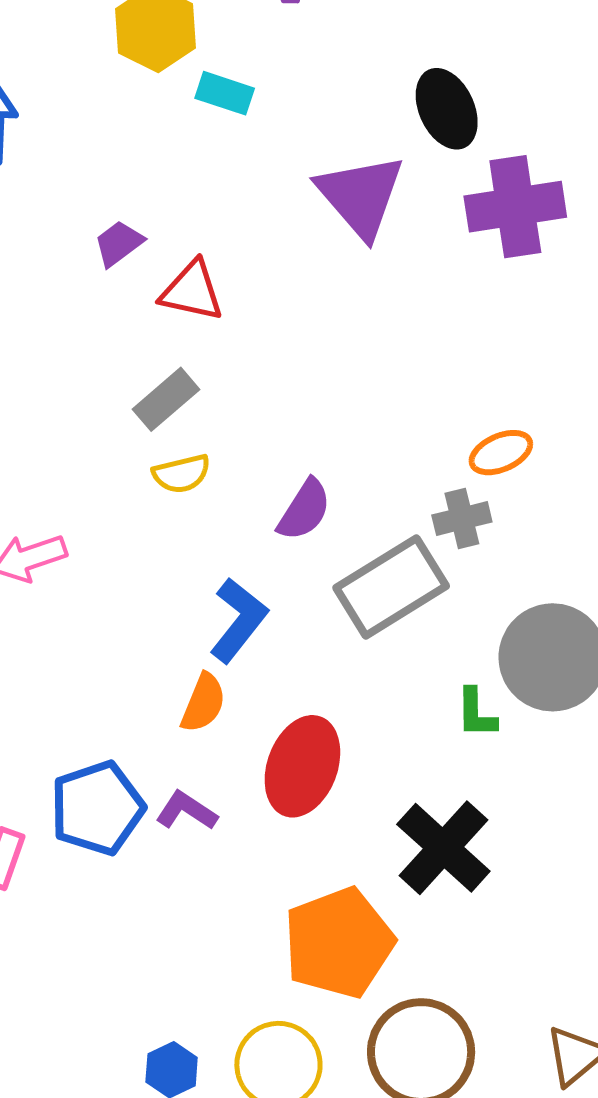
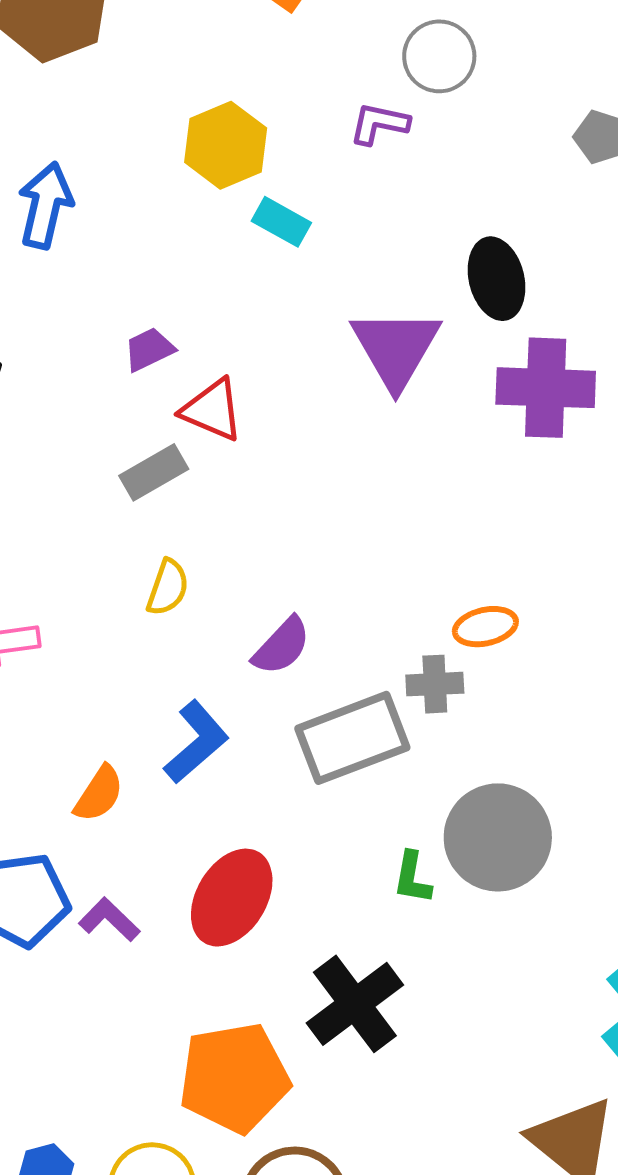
gray rectangle: (166, 399) -> (154, 472), moved
yellow semicircle: (182, 474) -> (168, 587), turned -68
orange semicircle: (203, 703) -> (99, 794), moved

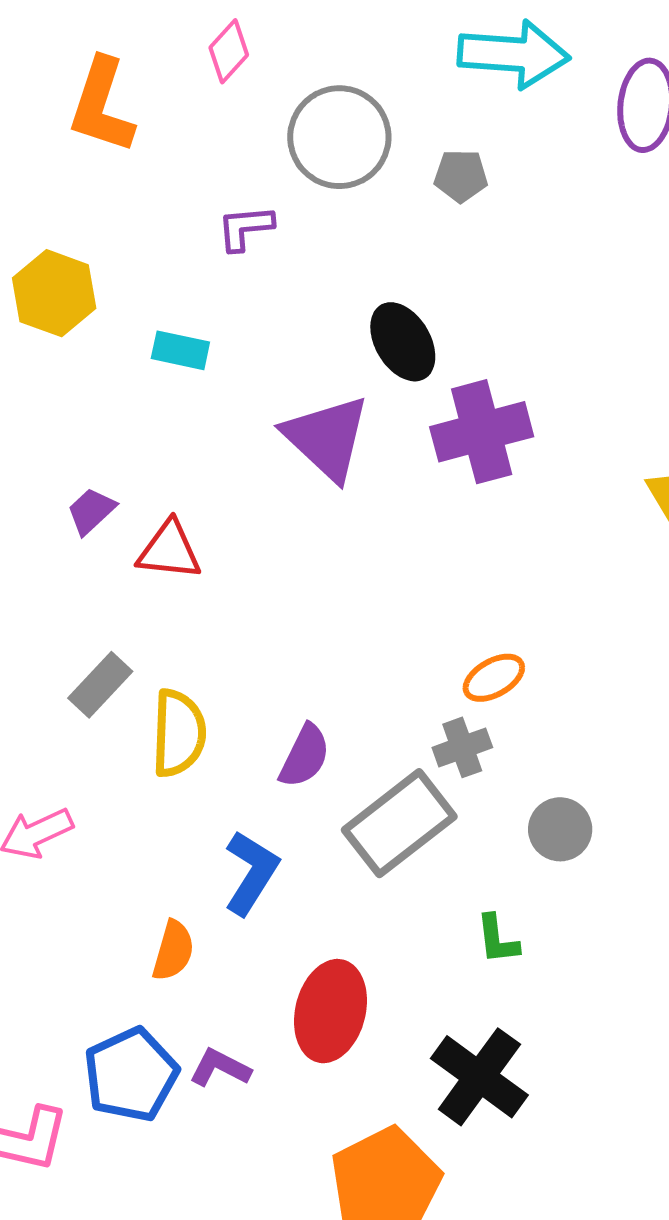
gray circle: (439, 56) -> (339, 137), moved, size x1.4
yellow hexagon: (226, 145) -> (54, 293), moved
gray rectangle: (154, 472) -> (100, 685), moved
yellow semicircle: (168, 587) -> (179, 733), size x1.5
gray circle: (498, 837) -> (560, 829), moved, size x0.6

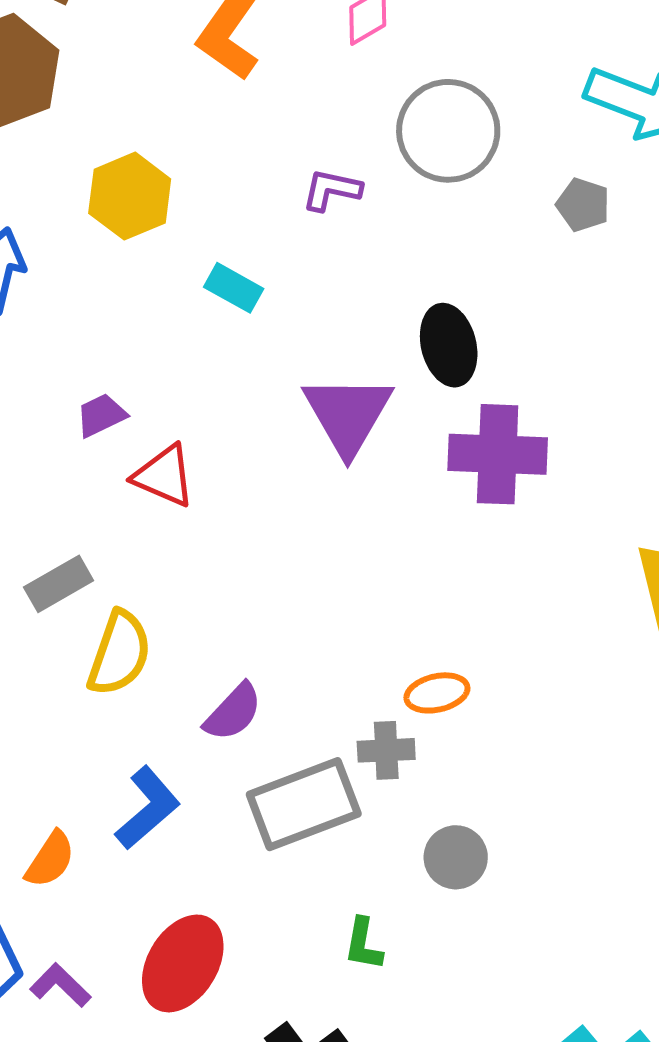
gray pentagon: (461, 176) -> (583, 205), moved

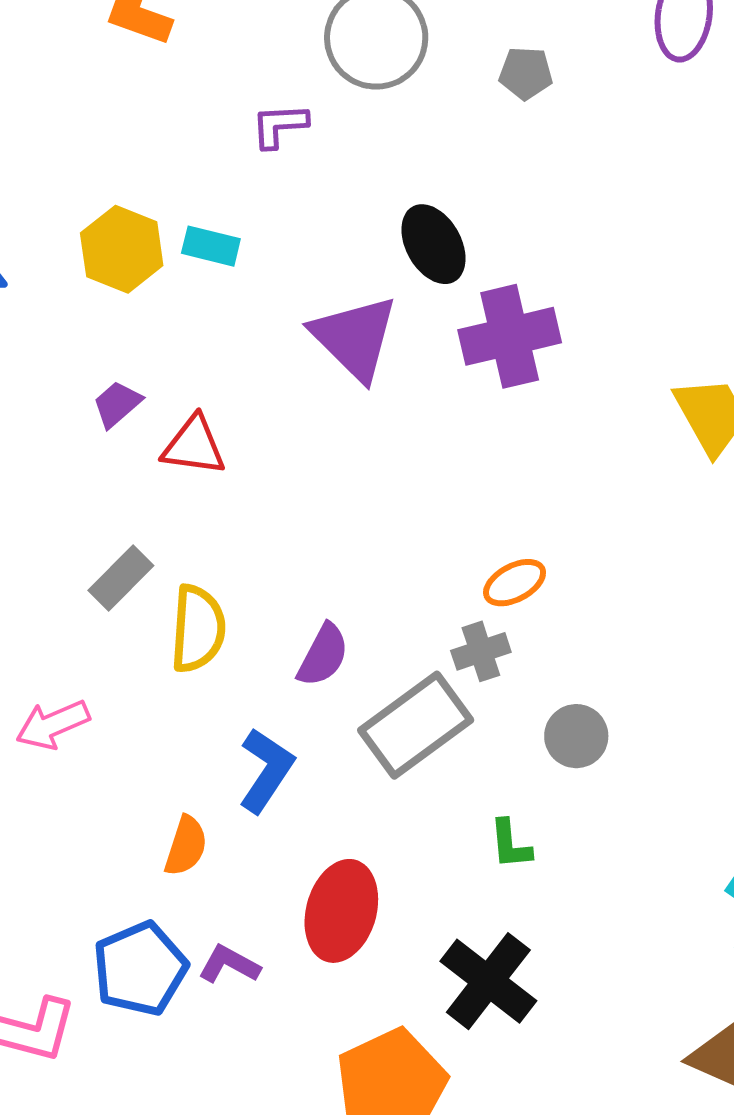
yellow hexagon: (130, 196) -> (122, 249), moved

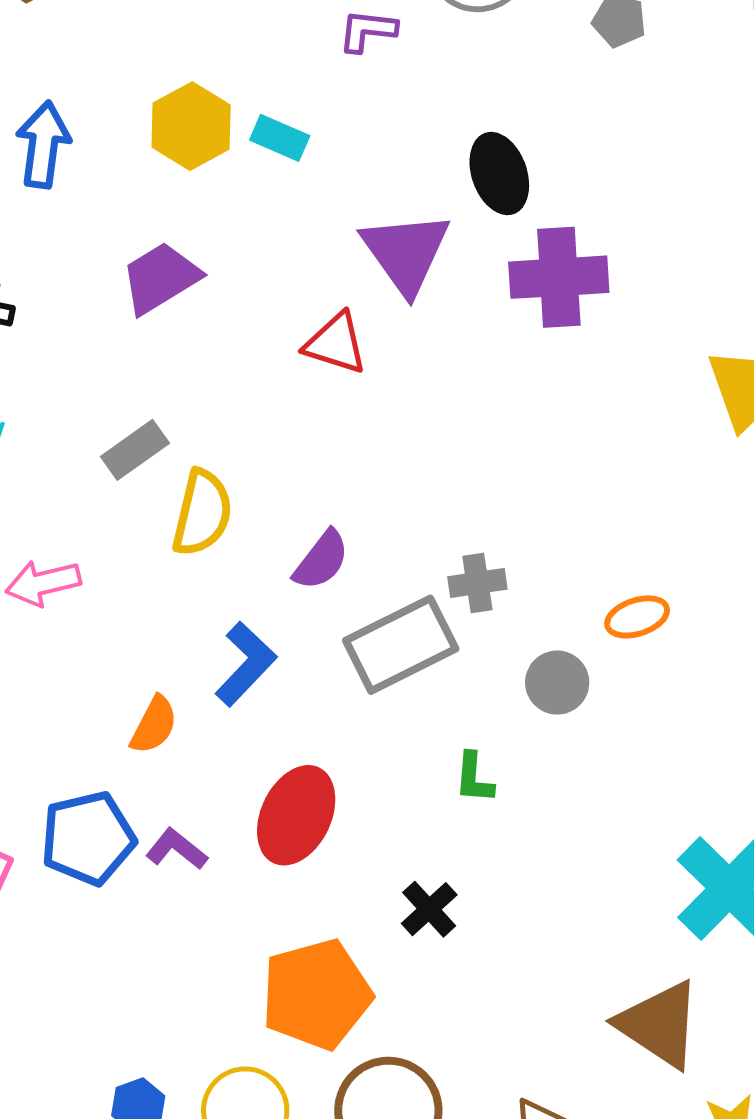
purple trapezoid: (117, 404) -> (160, 278), size x1.6
red triangle: (194, 446) -> (336, 344), moved
orange ellipse: (515, 583) -> (637, 617), moved
black cross: (488, 981) -> (429, 909), size x0.6

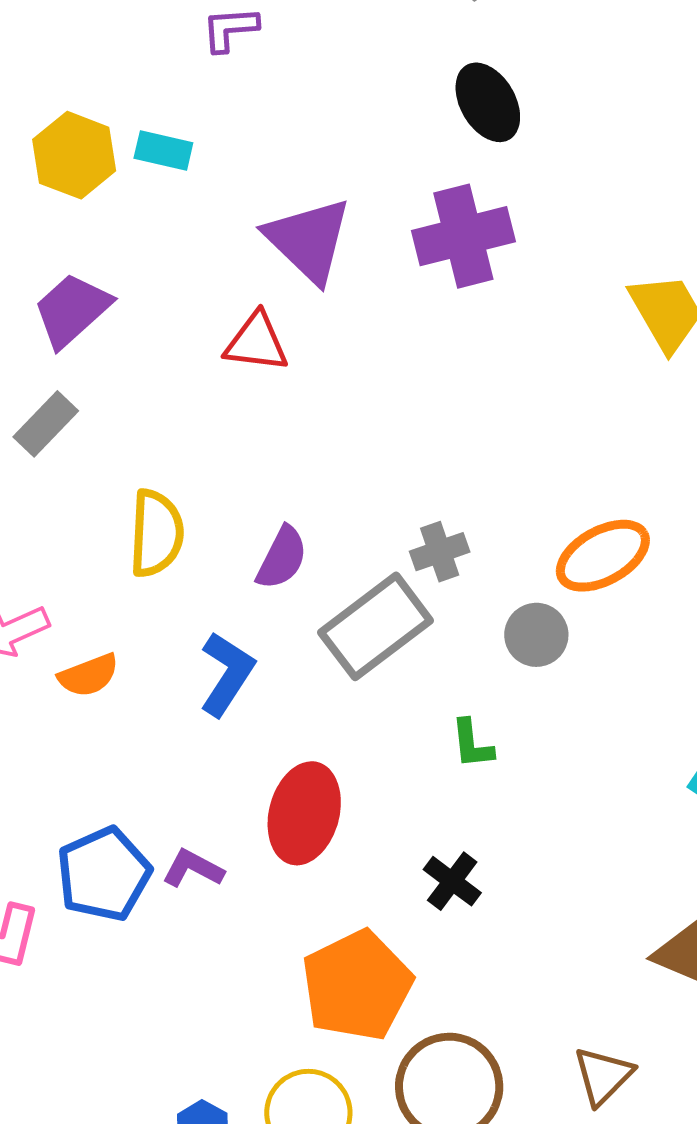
black ellipse: (499, 174) -> (488, 102), moved
gray rectangle: (135, 450) -> (46, 424), moved
orange ellipse: (637, 617) -> (603, 556), size x1.5
orange semicircle: (154, 725) -> (89, 675), moved, turned 52

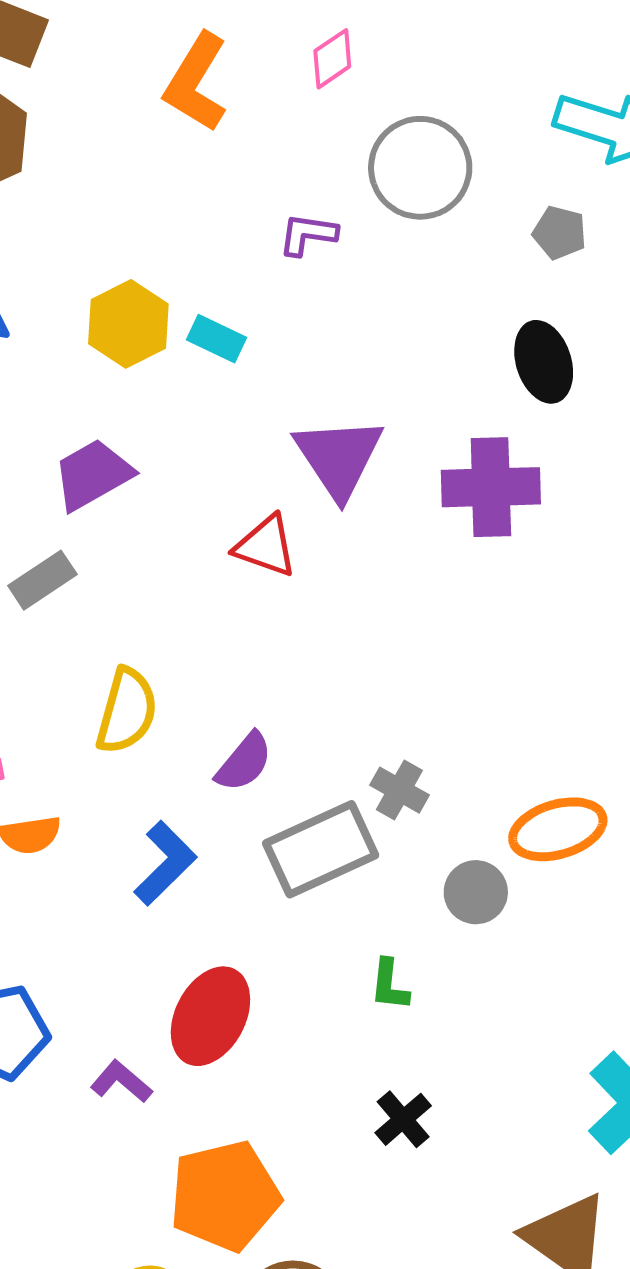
gray cross: (440, 552) -> (399, 790), turned 36
purple L-shape: (193, 869) -> (121, 1082), moved
black cross: (452, 881) -> (403, 1119), moved

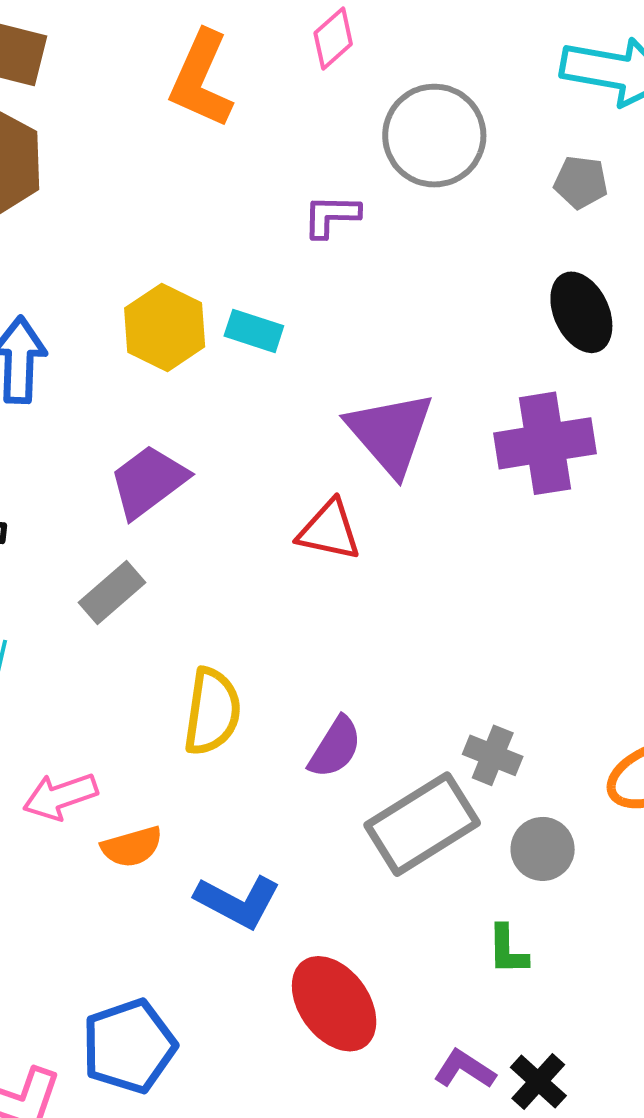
blue L-shape: (165, 863) -> (238, 901), moved, turned 80
gray circle: (476, 892) -> (543, 849), moved
red ellipse: (210, 1016) -> (334, 1004), turned -56
purple L-shape: (121, 1082) -> (465, 1069), moved

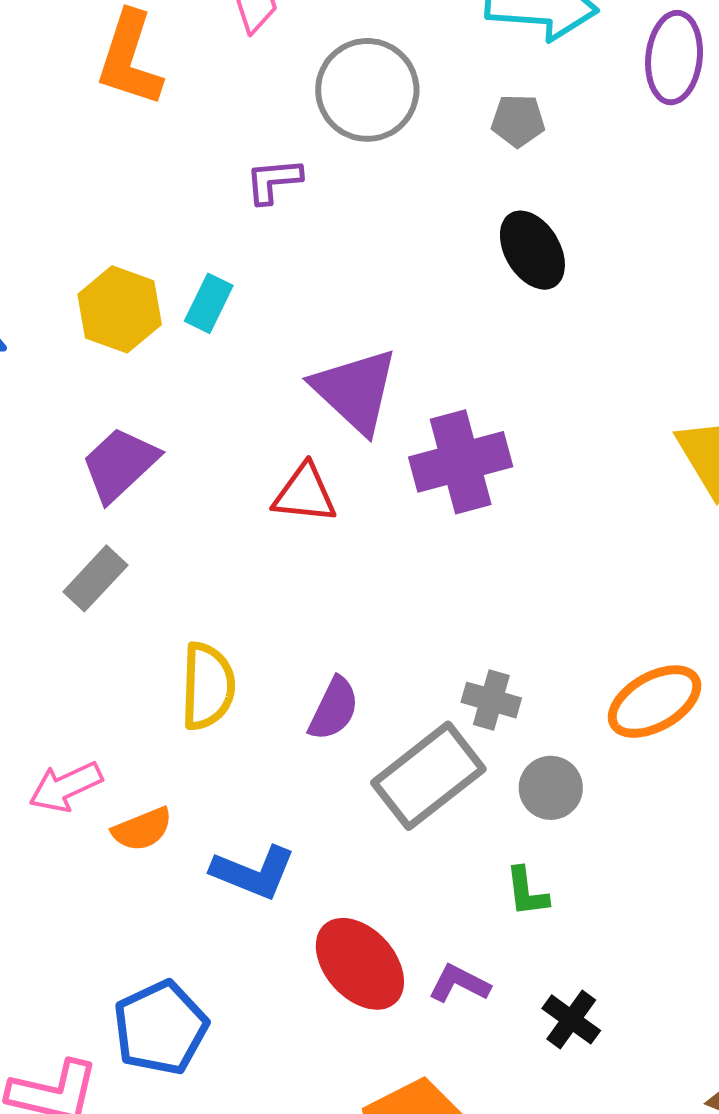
cyan rectangle: (254, 331) -> (209, 303), turned -76
purple cross: (545, 443) -> (461, 462), moved
purple L-shape: (465, 1069) -> (459, 984), moved

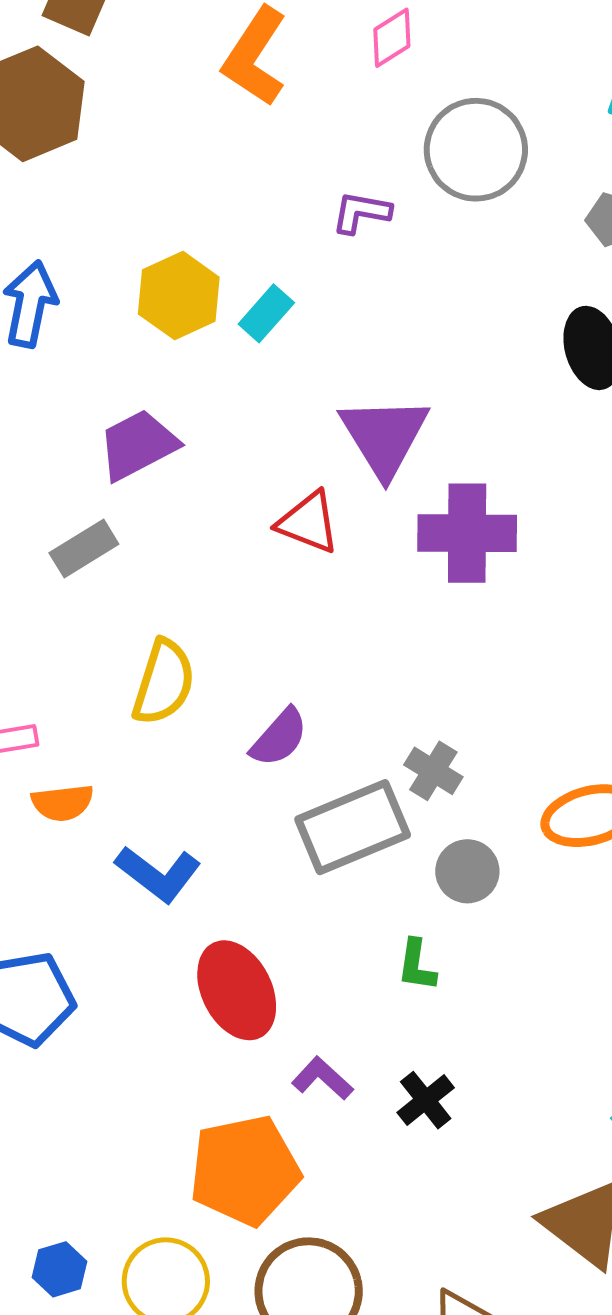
purple L-shape: (459, 984) -> (322, 1078), moved

